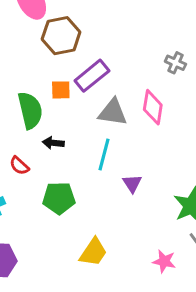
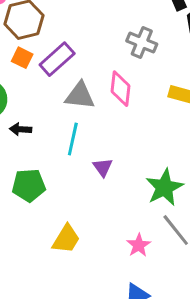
gray cross: (175, 63) -> (142, 42), size x1.4
orange square: (61, 90) -> (22, 58), moved, turned 30
pink star: (164, 261) -> (139, 245), turned 30

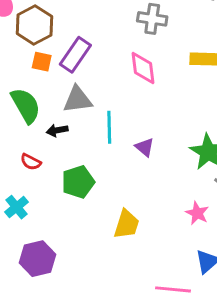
gray triangle: (80, 96) -> (78, 99), moved

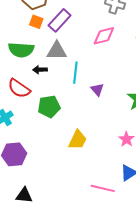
pink diamond: (143, 68) -> (104, 36), turned 75
green semicircle: (26, 105) -> (21, 50), turned 115
red semicircle: (31, 162) -> (19, 88), size x1.6

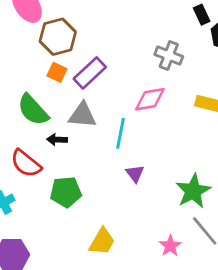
green semicircle: (21, 50) -> (33, 110), turned 40
cyan line: (75, 73) -> (121, 133), moved

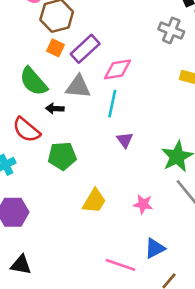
gray cross: (169, 55) -> (171, 30), moved
pink diamond: (150, 99) -> (118, 69), moved
pink star: (170, 246) -> (143, 204), moved, turned -30

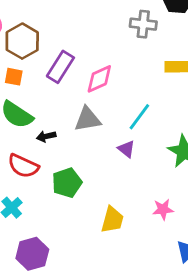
orange square: (55, 48) -> (14, 77), moved
gray triangle: (78, 87) -> (88, 119), moved
cyan line: (112, 104) -> (139, 117), moved, turned 40

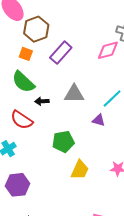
pink diamond: (99, 79) -> (108, 50), moved
purple triangle: (126, 149) -> (99, 120), turned -32
green pentagon: (67, 183) -> (63, 142), moved

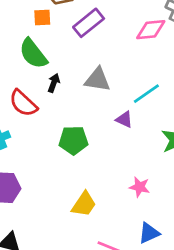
orange square: (26, 54) -> (42, 17), turned -32
black arrow: (42, 101) -> (54, 83), turned 104
yellow trapezoid: (80, 170) -> (84, 204), moved

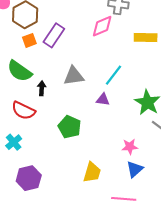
orange square: (42, 17) -> (29, 40), moved
green pentagon: (73, 140) -> (70, 127), turned -30
blue triangle: (149, 233) -> (135, 169), moved

